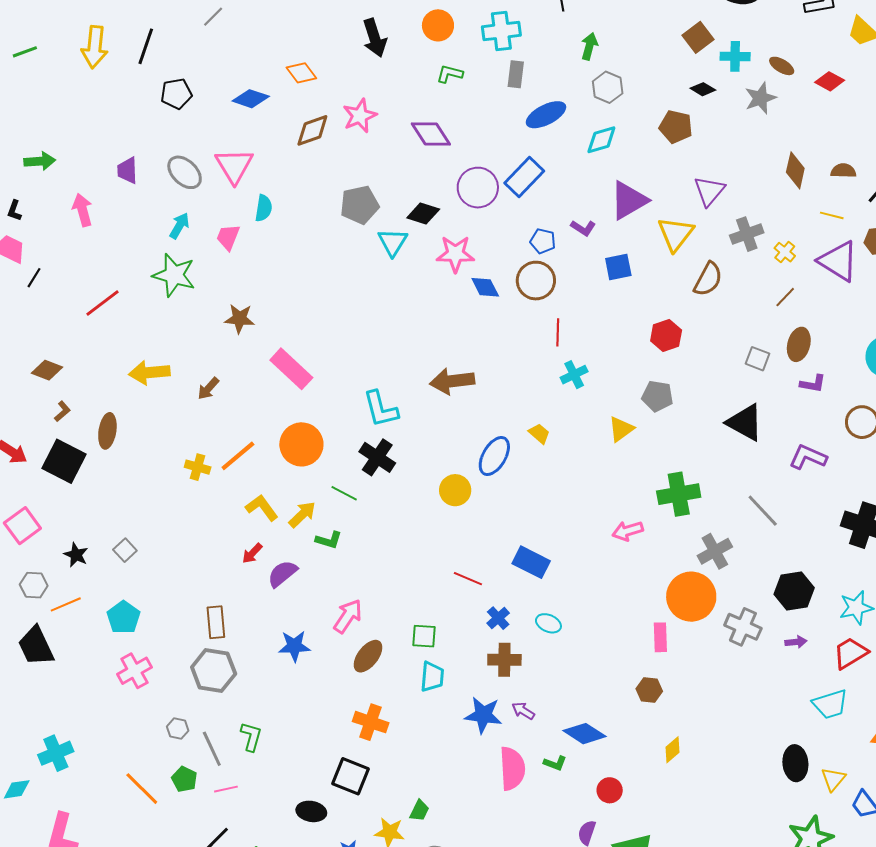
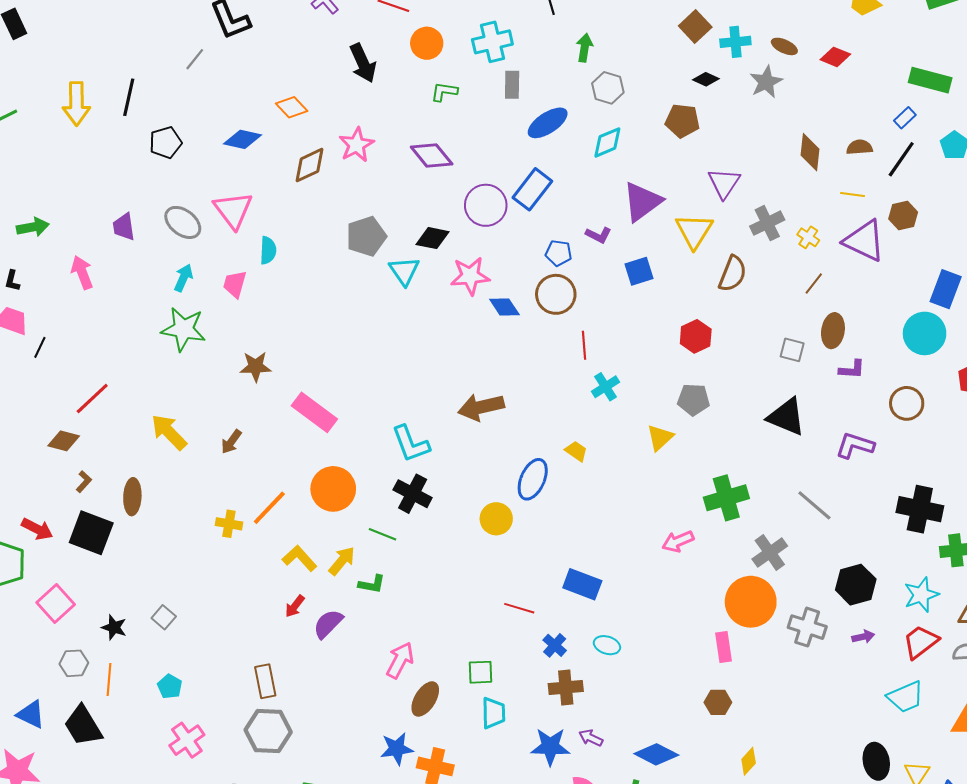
red line: (103, 303) -> (92, 399), moved
yellow arrow: (149, 373) -> (169, 432), turned 57
orange line: (66, 604) -> (109, 680), turned -56
cyan pentagon: (124, 617) -> (170, 686), size x0.7
blue star: (294, 646) -> (397, 749), moved

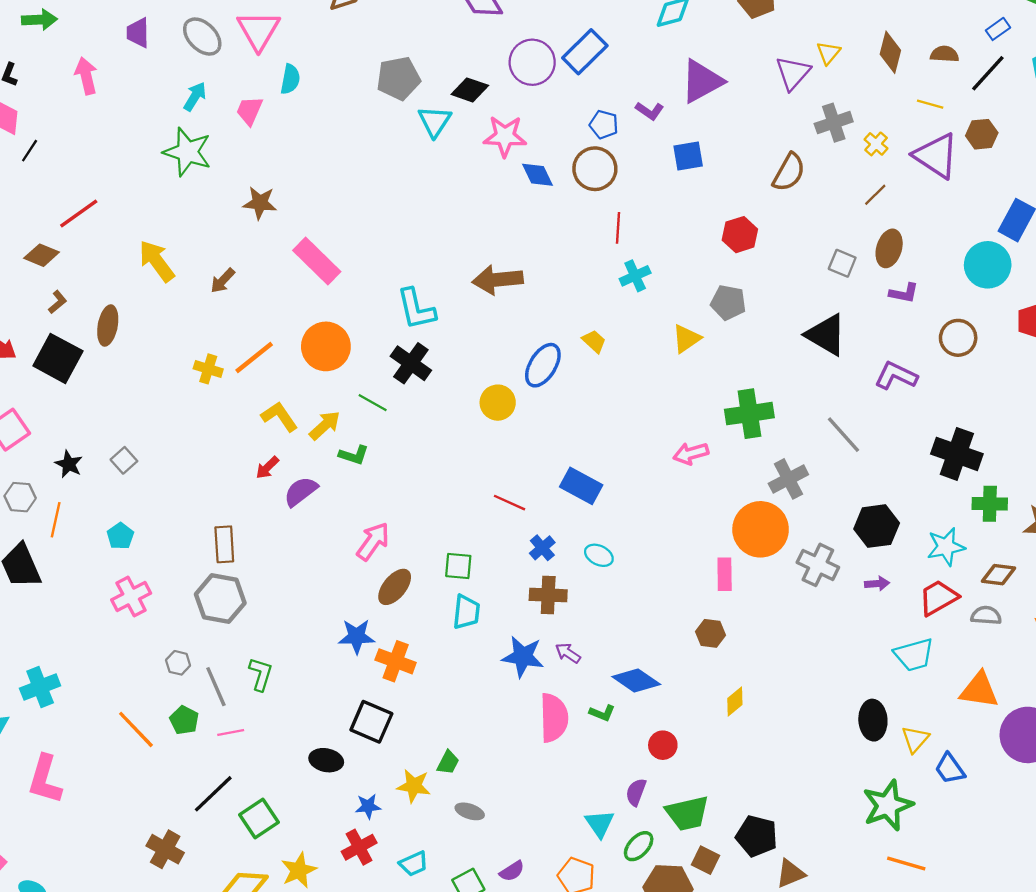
yellow triangle: (694, 231) -> (828, 53), moved, size x0.6

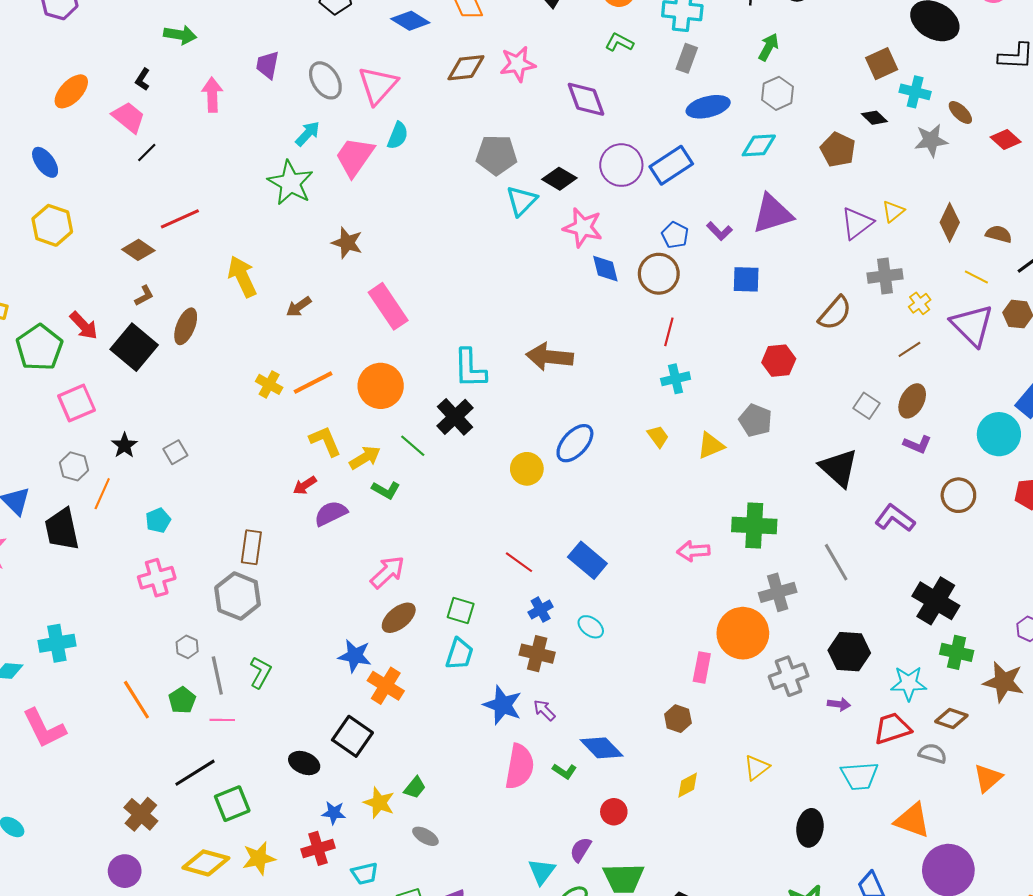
pink trapezoid: (249, 111) -> (355, 157), size x1.5
yellow trapezoid: (594, 341) -> (658, 436), moved
gray cross: (818, 565) -> (789, 676), turned 33
yellow triangle: (915, 739) -> (757, 767), moved
pink L-shape: (45, 779) -> (44, 728), turned -54

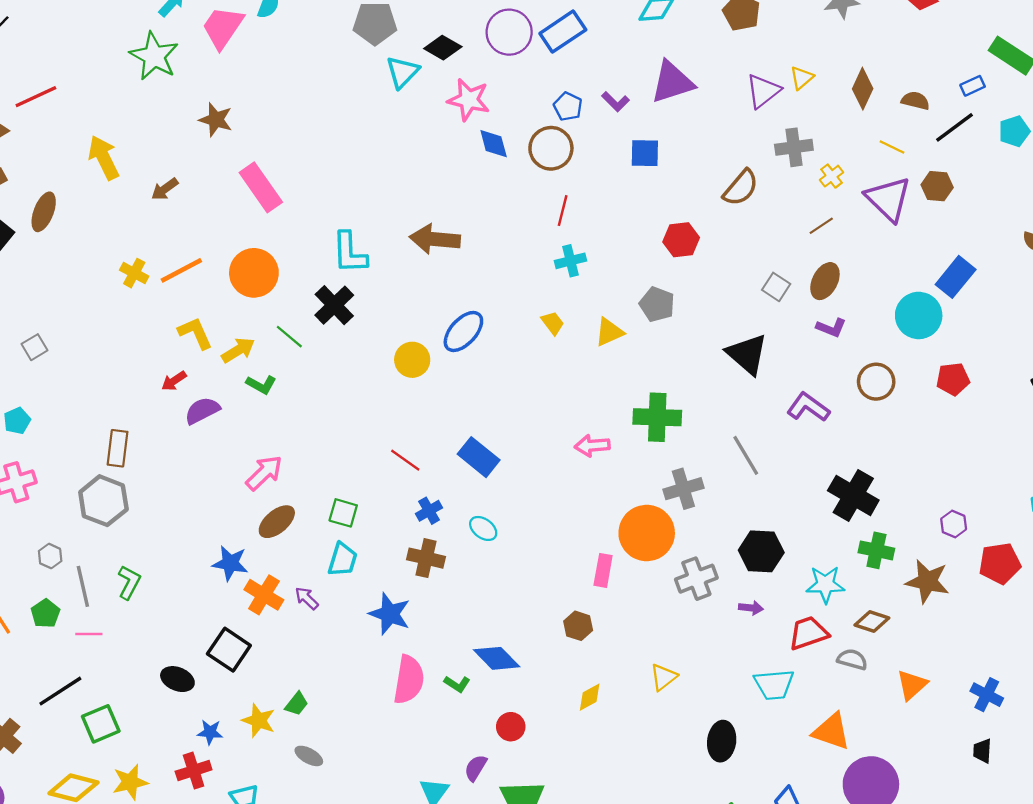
purple arrow: (544, 710) -> (307, 598), moved

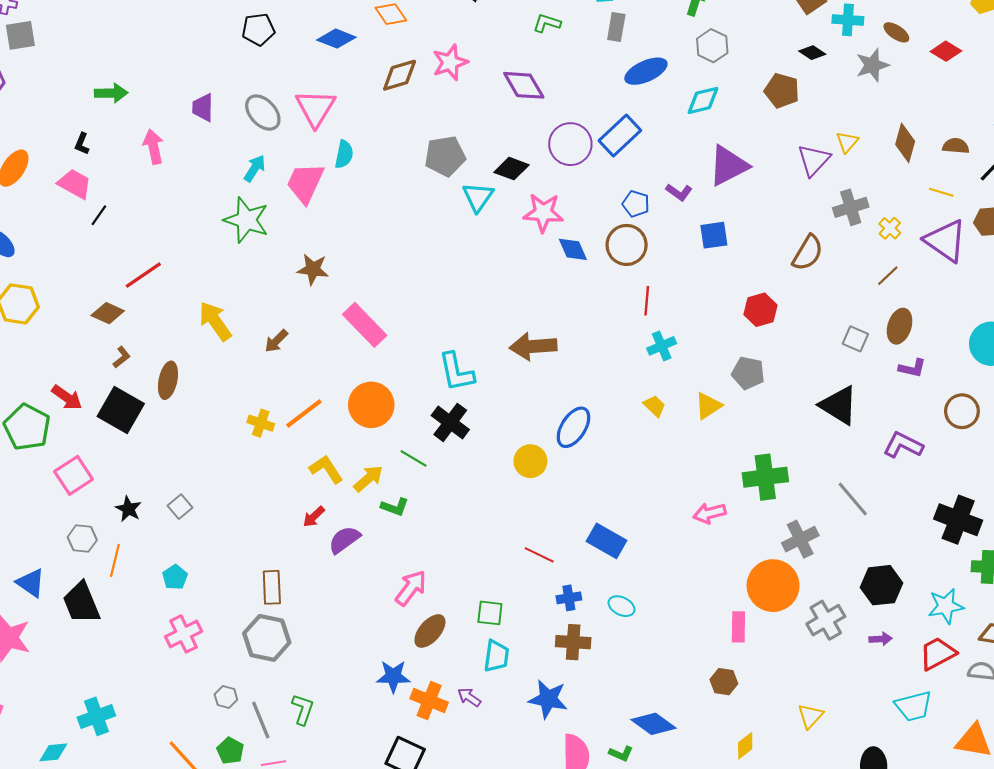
blue cross: (429, 511) -> (569, 598), turned 30

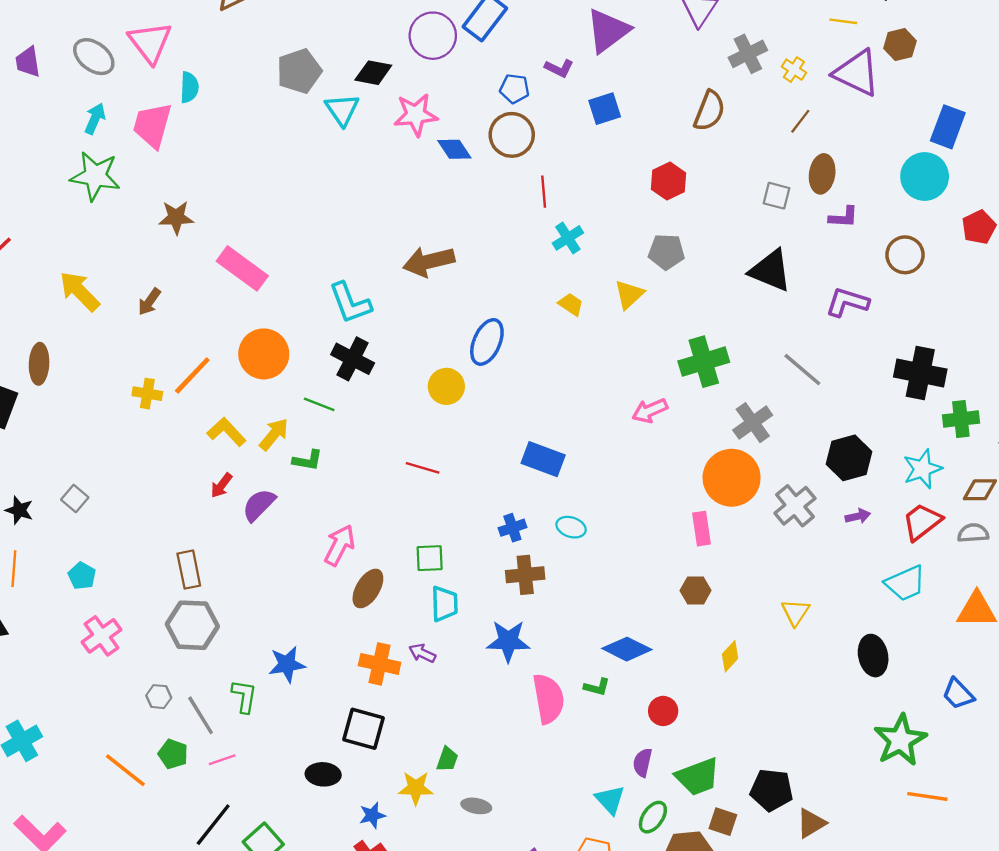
red line: (539, 555) -> (423, 468), moved
blue star: (393, 676) -> (287, 664), moved

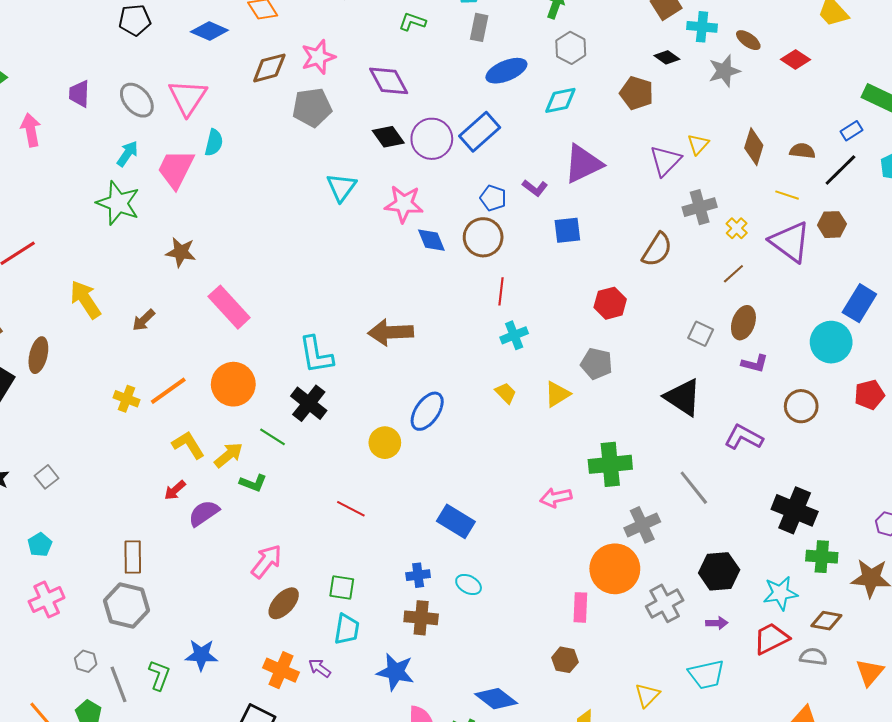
gray pentagon: (299, 71) -> (312, 107), moved
black diamond: (373, 73) -> (388, 137), moved, turned 32
cyan trapezoid: (905, 583) -> (706, 674), moved

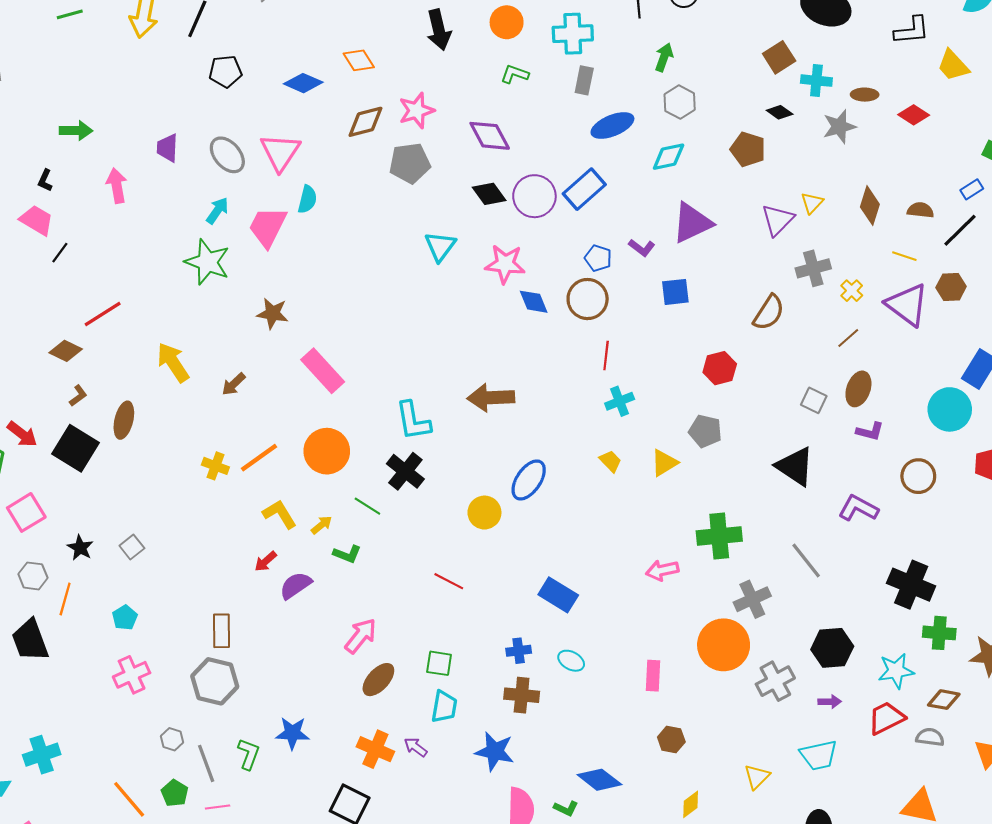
brown ellipse: (748, 40) -> (865, 95), turned -35
yellow arrow: (228, 455) -> (322, 525), size x0.7
pink rectangle: (580, 607) -> (653, 676), moved

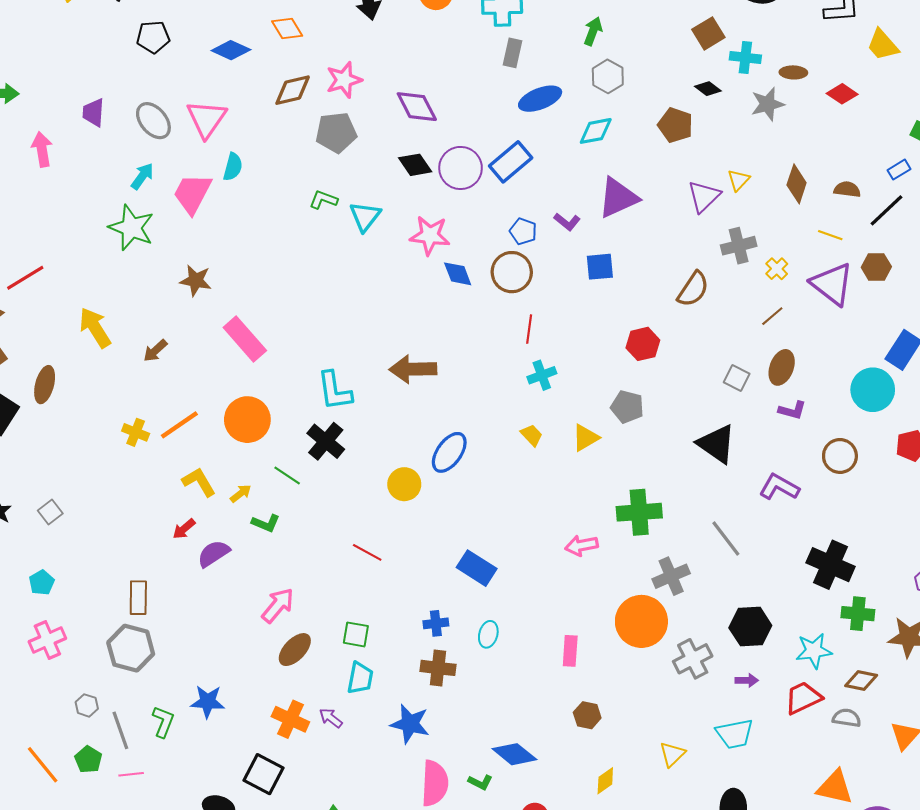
green L-shape: (515, 74) -> (323, 200), moved
cyan ellipse: (571, 661) -> (488, 634), turned 75

